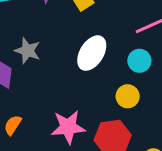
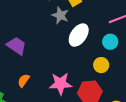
gray star: (27, 51) -> (60, 15), moved

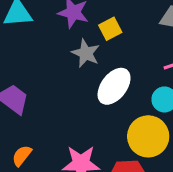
yellow circle: (101, 65) -> (148, 136), size x1.6

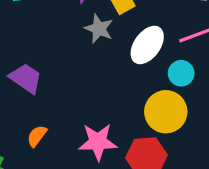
white ellipse: (114, 86) -> (147, 45), moved

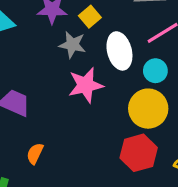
white ellipse: (147, 45) -> (119, 51), turned -39
pink star: (98, 142) -> (86, 85), moved

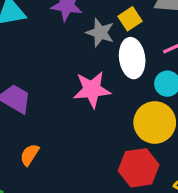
yellow square: (90, 17) -> (130, 19), moved
gray star: (72, 45) -> (100, 33), moved

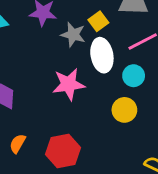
yellow circle: (155, 122) -> (124, 110), size x0.7
red hexagon: (139, 168) -> (63, 151), moved

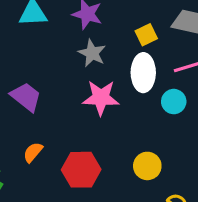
gray star: (73, 35) -> (92, 53), moved
yellow circle: (124, 110) -> (147, 166), moved

